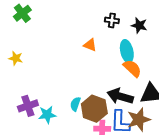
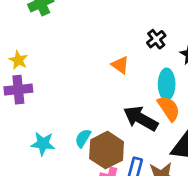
black cross: (112, 20) -> (156, 39), turned 32
black arrow: (120, 96) -> (141, 118), moved
purple cross: (28, 106) -> (18, 90), moved

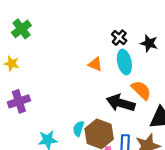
yellow star: (18, 60) -> (12, 64), moved
cyan ellipse: (167, 84) -> (124, 62), moved

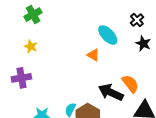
black cross: (119, 38) -> (137, 20), moved
cyan ellipse: (124, 62) -> (108, 35), moved, turned -40
yellow star: (12, 64) -> (31, 46), moved

